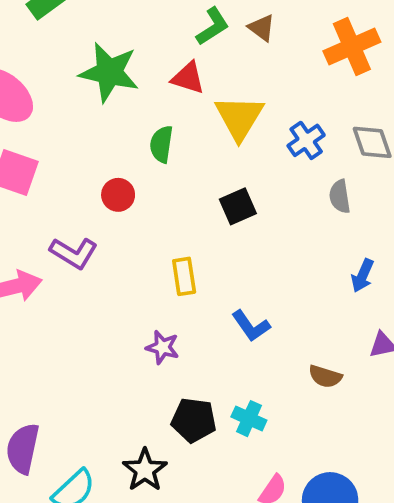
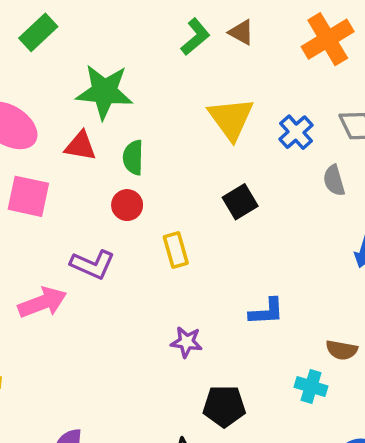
red triangle: (188, 78) -> (80, 146), moved
green semicircle: (161, 144) -> (133, 158), moved
yellow rectangle: (184, 276) -> (176, 250), moved
blue L-shape: (251, 326) -> (266, 312), turned -51
cyan cross: (249, 419) -> (311, 387), moved

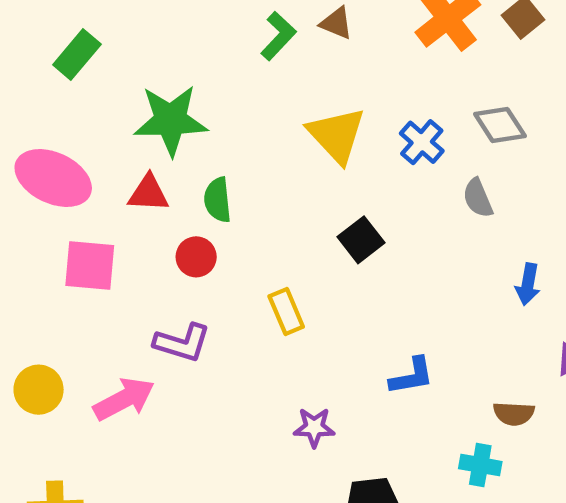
red circle: (127, 205) -> (196, 257), moved

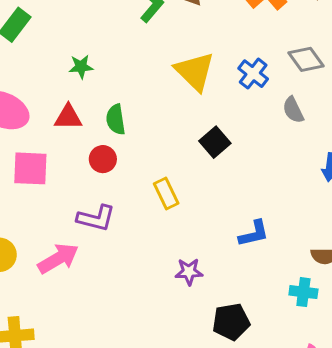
green star: (171, 120) -> (81, 67), size x0.5

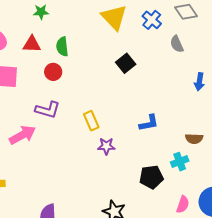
yellow rectangle: (166, 193) -> (91, 121), moved
cyan cross: (303, 292) -> (180, 162), turned -30
black pentagon: (231, 322) -> (151, 177), moved

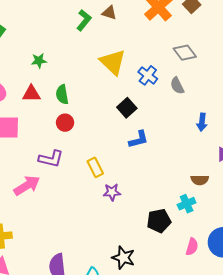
blue cross: (152, 20) -> (148, 75), moved
red circle: (53, 72) -> (65, 123), moved
blue L-shape: (149, 123) -> (139, 139), moved

